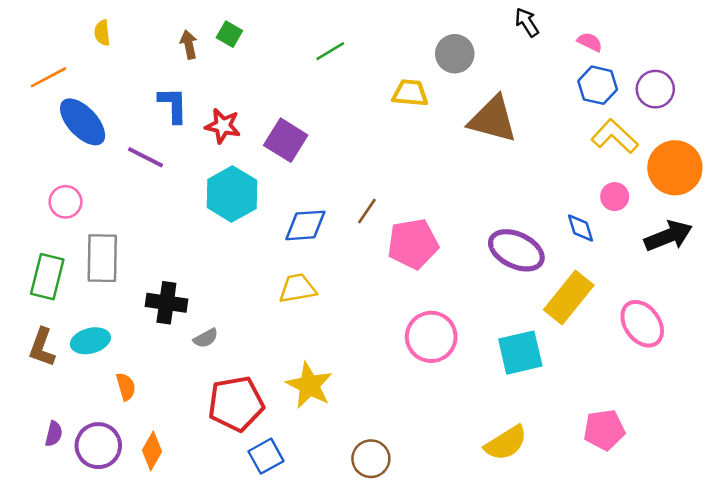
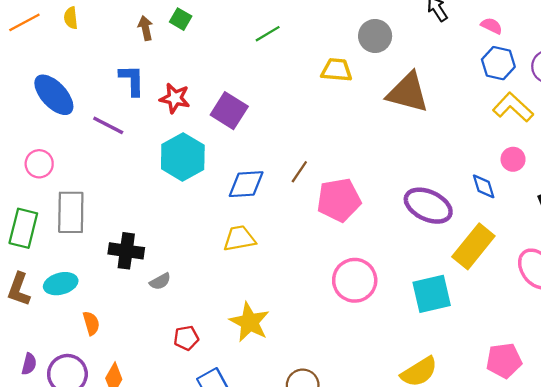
orange line: (48, 77) -> (24, 22), moved
red pentagon: (236, 404) -> (186, 338), size x0.5

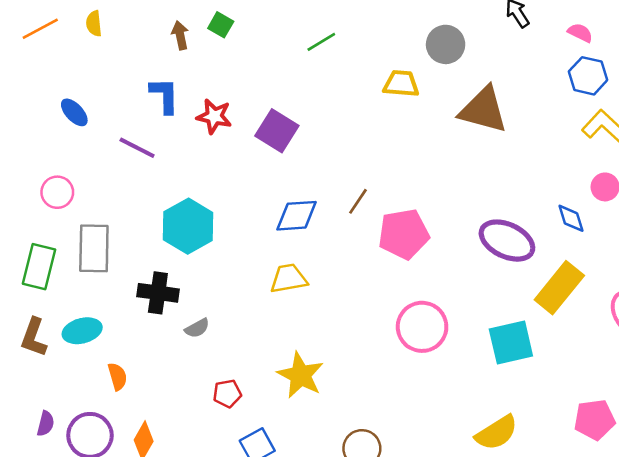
blue ellipse: (54, 95) -> (74, 112), size x0.6
cyan hexagon: (183, 157) -> (188, 226), moved

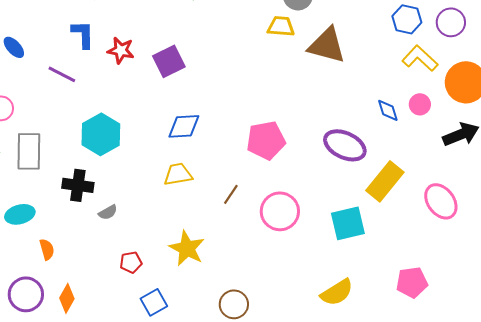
yellow trapezoid: (401, 84) -> (281, 26), moved
purple square: (277, 131) -> (169, 61), turned 32
brown line: (358, 201) -> (231, 194), moved
blue diamond: (571, 218) -> (388, 110), moved

